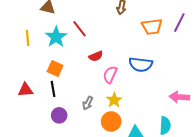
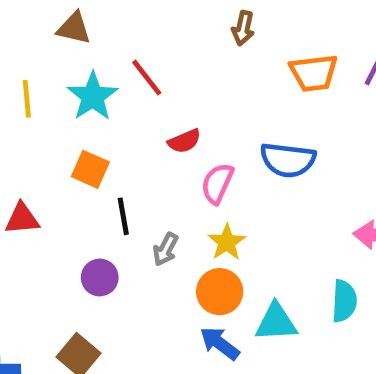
black line: (53, 89) -> (123, 216), moved

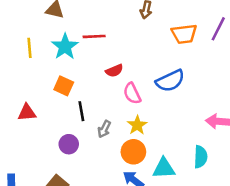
red line: (147, 78) -> (94, 36), turned -55
blue semicircle: (288, 160) -> (170, 81), turned -32
pink semicircle: (217, 183) -> (132, 93), turned -50

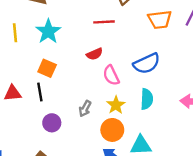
red line: (94, 36) -> (104, 22), moved
black line: (81, 111) -> (40, 92), moved
cyan semicircle: (201, 157) -> (147, 99), moved

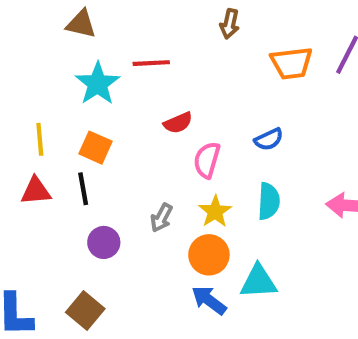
red line: (104, 22) -> (151, 63), moved
yellow line: (15, 33) -> (40, 139), moved
blue semicircle: (147, 64) -> (269, 139), size x0.6
pink semicircle: (111, 75) -> (207, 160), turned 42

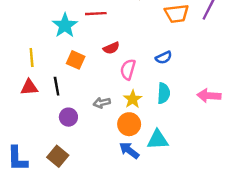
orange square: (96, 148) -> (76, 60), moved
gray arrow: (162, 218) -> (102, 103), turned 49

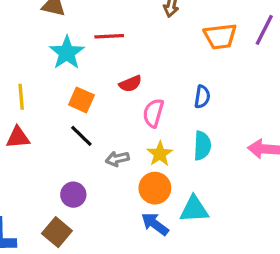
blue semicircle: (164, 58) -> (202, 97), turned -56
black line: (57, 86) -> (81, 136), moved, turned -36
purple circle: (68, 117) -> (73, 195), moved

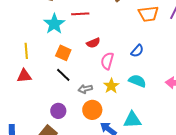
blue semicircle: (202, 97) -> (137, 51), turned 32
cyan semicircle: (202, 146) -> (137, 81), turned -72
orange circle: (155, 188) -> (92, 110), moved

